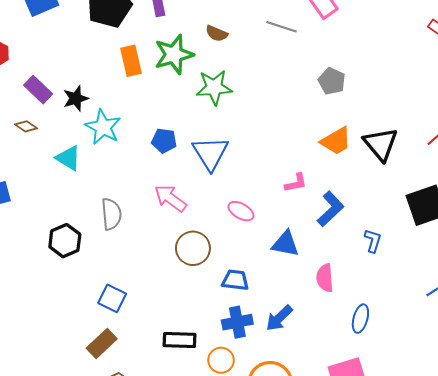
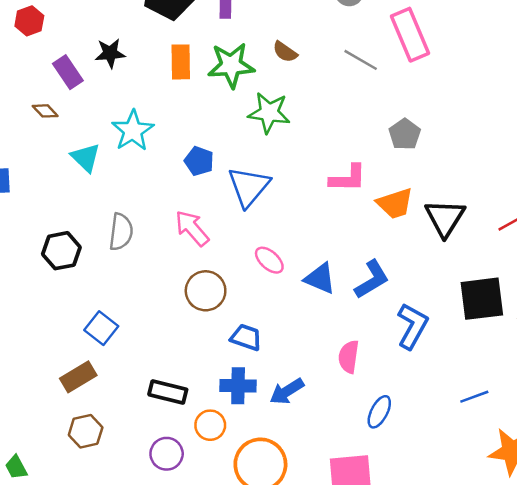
black star: (76, 98) -> (110, 53), moved
pink L-shape: (296, 183) -> (348, 178), moved, size x1.4
blue L-shape: (373, 241) -> (412, 326), size x1.6
blue triangle: (285, 244) -> (320, 278), moved

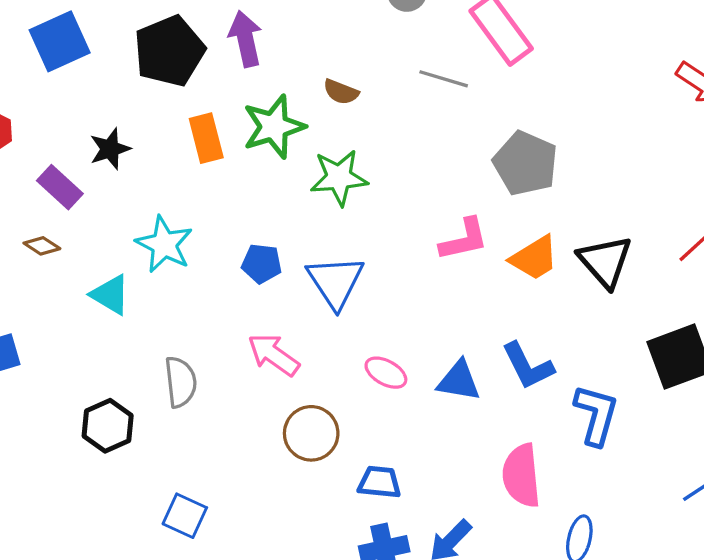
gray pentagon: (405, 134) -> (525, 163), size x1.5
blue L-shape: (372, 279) -> (528, 366), turned 108
pink semicircle: (349, 357) -> (521, 475), size x1.4

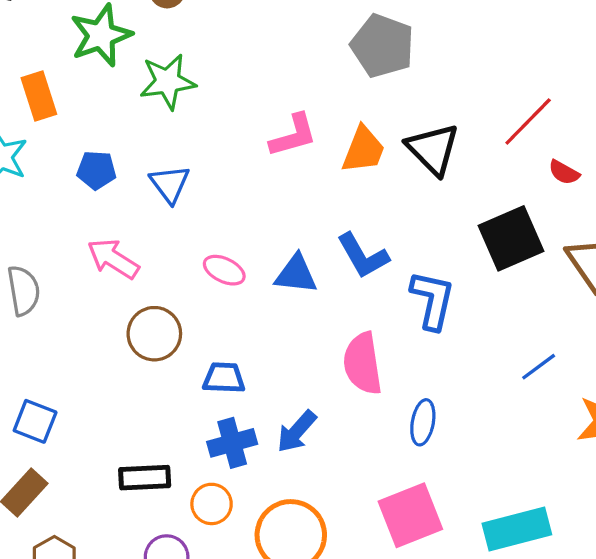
orange rectangle: (206, 138) -> (39, 96), moved
gray pentagon: (525, 163) -> (382, 46), moved
orange trapezoid: (534, 258) -> (363, 150), turned -34
blue triangle: (335, 282) -> (170, 184), size x0.7

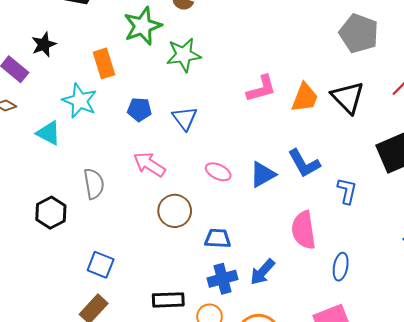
gray pentagon: (382, 46) -> (359, 33), moved
blue triangle: (296, 274) -> (263, 175), turned -36
blue L-shape: (432, 300) -> (347, 191), size x0.7

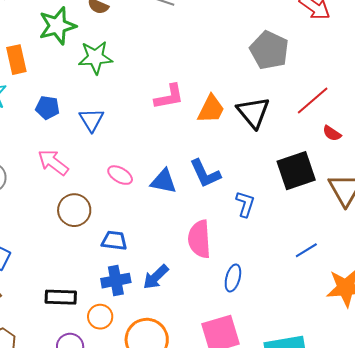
blue triangle: (263, 175) -> (164, 181), turned 36

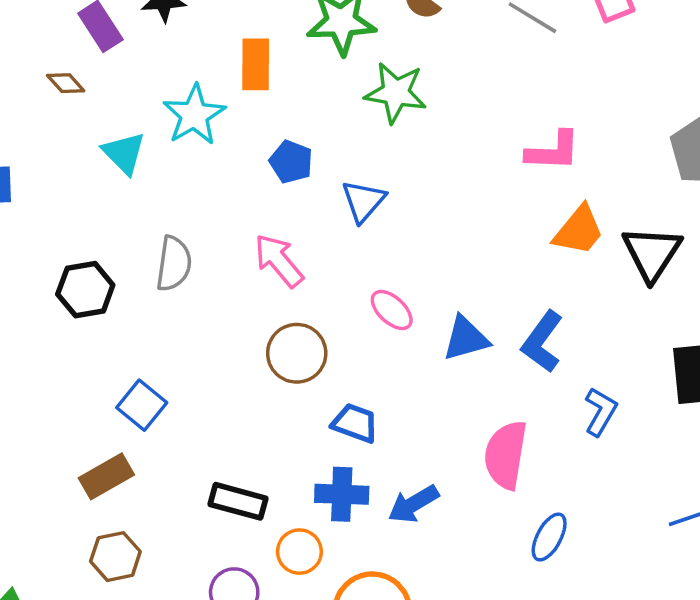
pink L-shape: (169, 97) -> (553, 151), moved
blue L-shape: (205, 174) -> (542, 342), turned 48
blue triangle: (164, 181) -> (466, 338), turned -40

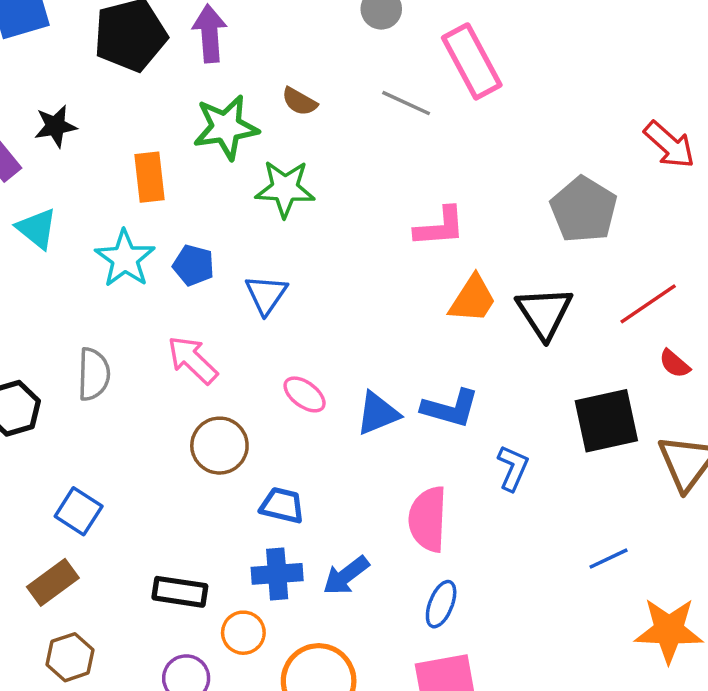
cyan star: (194, 115) -> (125, 259), moved
cyan triangle: (124, 153) -> (37, 229), moved
blue L-shape: (542, 342) -> (450, 408), turned -104
blue ellipse: (549, 537) -> (441, 604), moved

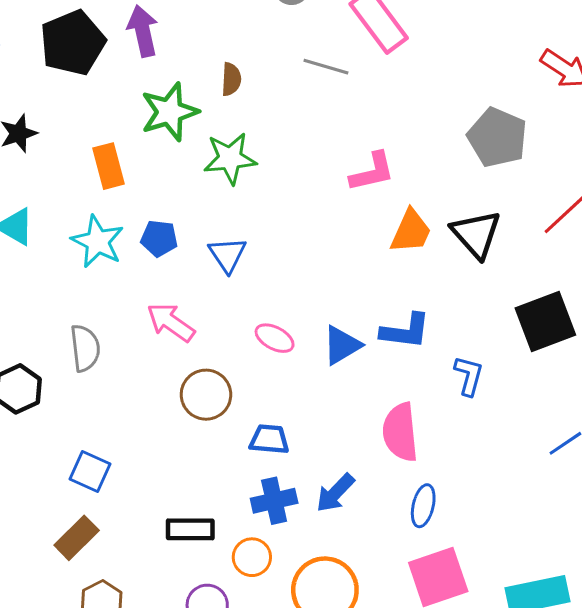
brown semicircle: (299, 101) -> (231, 79), turned -108

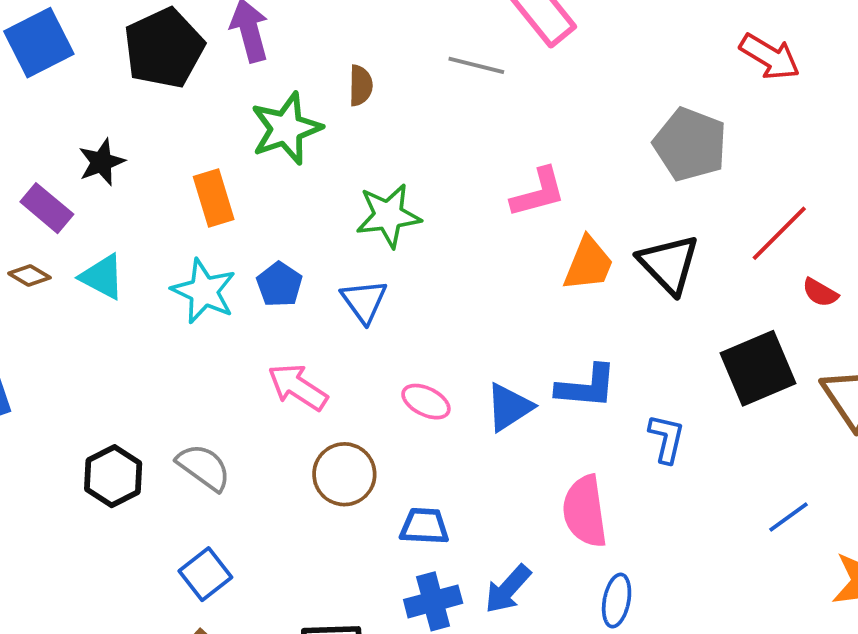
green star: (230, 158) -> (388, 216), moved
blue pentagon: (159, 238) -> (279, 284), turned 30
gray semicircle: (85, 348) -> (204, 467), moved, turned -45
blue square: (90, 471) -> (205, 574), turned 30

